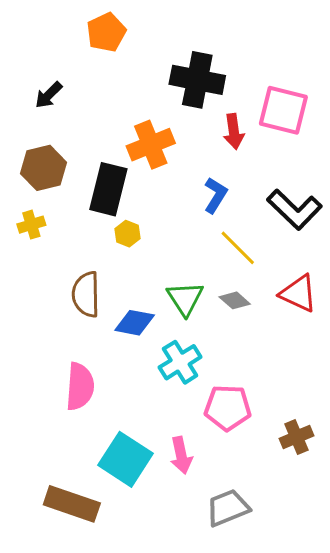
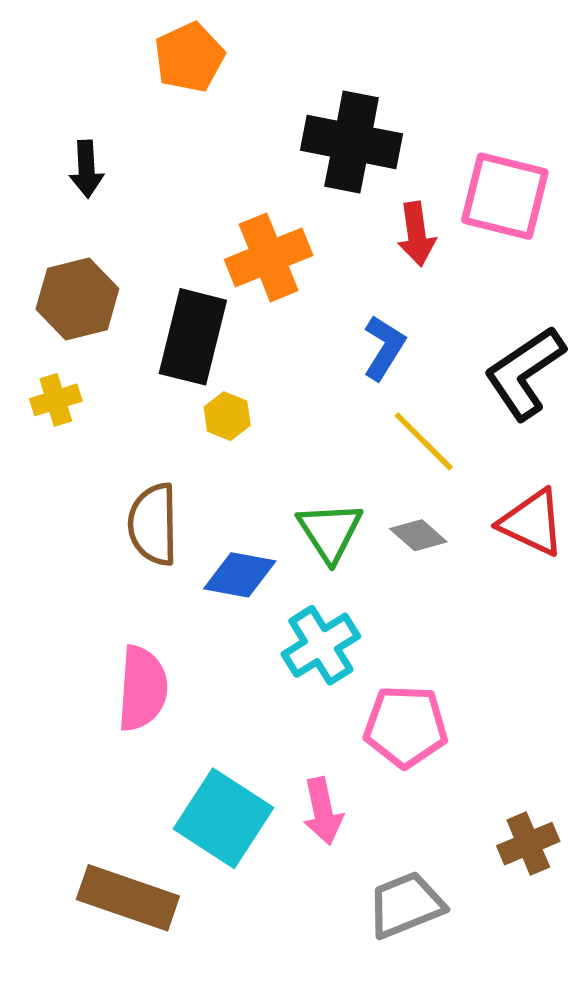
black arrow: (49, 95) -> (86, 169), turned -48
black L-shape: (294, 209) -> (525, 373), turned 102
brown cross: (296, 437) -> (528, 844), moved

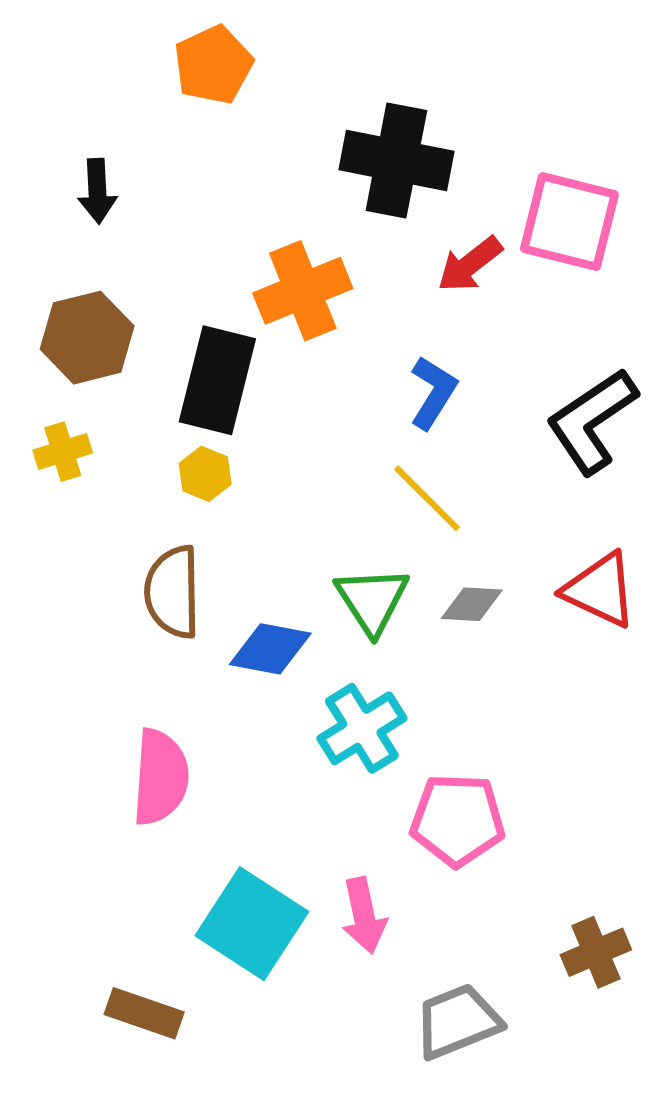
red arrow: (416, 234) -> (470, 264), turned 60
yellow hexagon: (227, 416) -> (205, 474), moved
yellow line: (424, 441) -> (427, 498), moved
gray diamond: (418, 535) -> (472, 604), turned -38
brown rectangle: (128, 898) -> (144, 1013), size x0.7

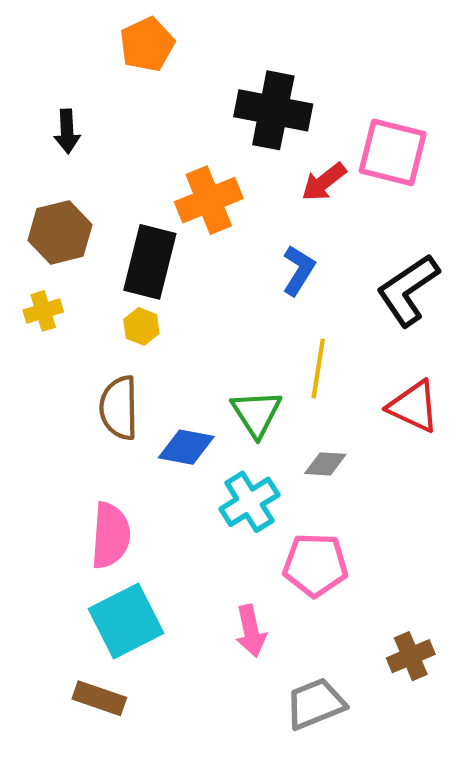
yellow line: (427, 498) -> (318, 369), moved, turned 54
gray diamond: (472, 604) -> (325, 464), moved
cyan square: (252, 924) -> (126, 621), moved, turned 30

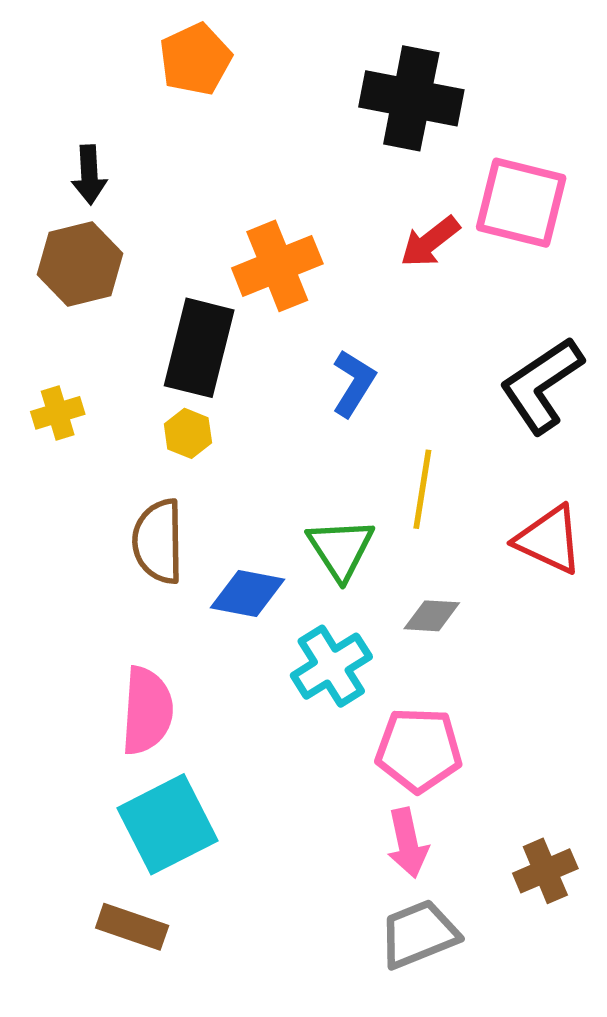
black cross: (273, 110) -> (411, 98), moved
brown hexagon: (60, 232) -> (80, 264), moved
blue L-shape: (299, 270) -> (354, 383), moved
pink arrow: (251, 631) -> (408, 843), moved

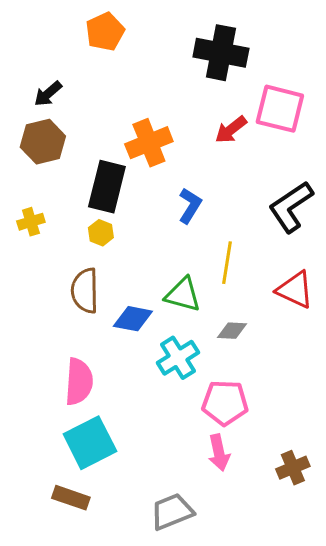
black arrow: (89, 175) -> (48, 94), turned 52
green triangle: (341, 549) -> (183, 295), turned -42
gray trapezoid: (419, 934) -> (172, 512), moved

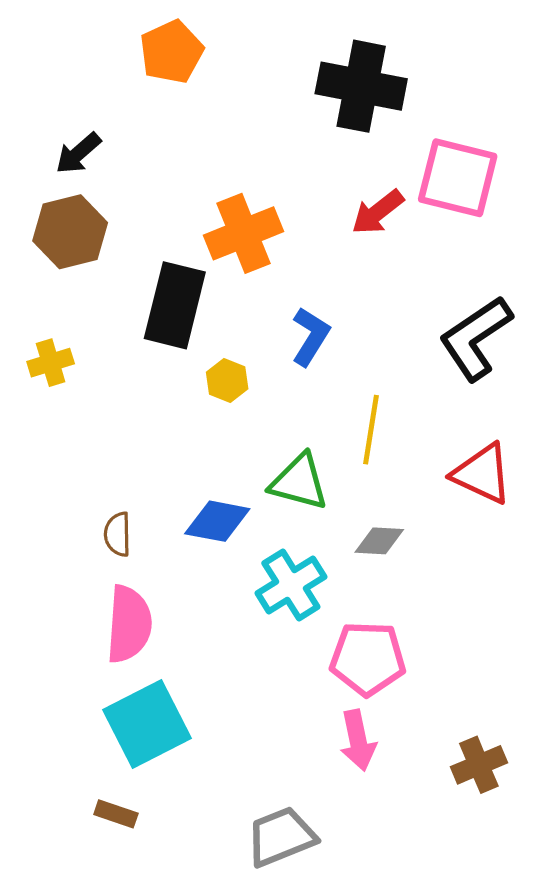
yellow hexagon: (101, 233) -> (227, 381), moved
brown semicircle: (85, 291) -> (118, 534), moved, size x0.6
brown rectangle: (71, 498) -> (116, 814), size x0.7

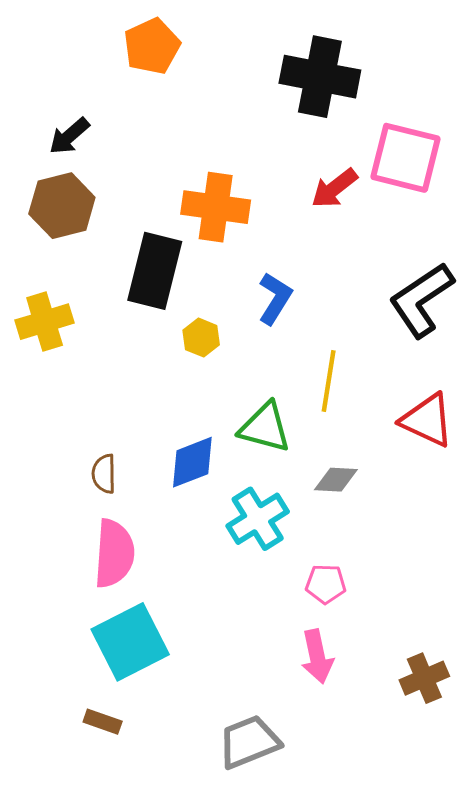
orange cross: (243, 233) -> (216, 207), turned 30
yellow cross: (51, 363) -> (45, 322), size x1.4
blue diamond: (217, 521) -> (192, 462), turned -32
pink pentagon: (368, 659) -> (326, 584), size x0.6

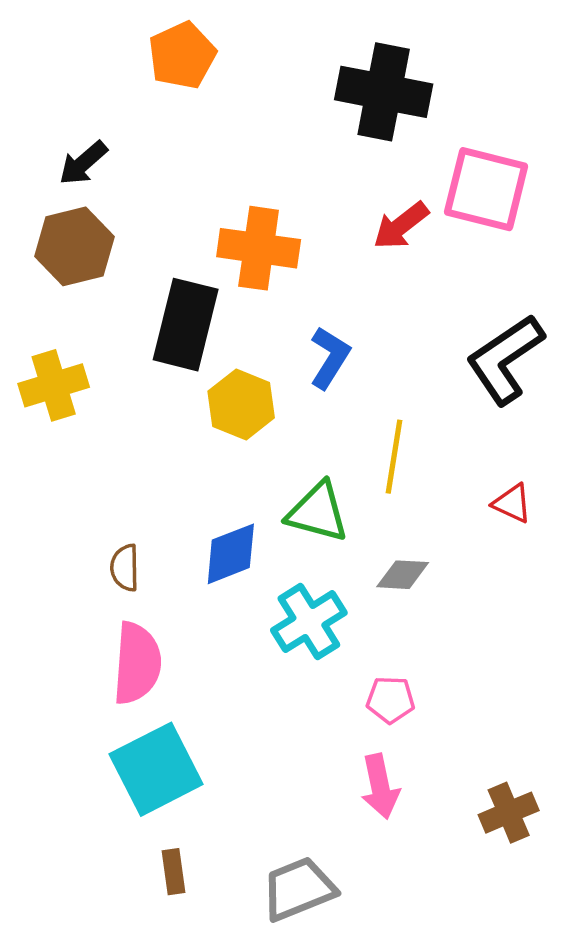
yellow hexagon: (201, 338) -> (241, 404), size x1.5
red triangle: (427, 420) -> (512, 503), size x0.6
brown rectangle: (103, 722) -> (173, 872), moved, turned 63

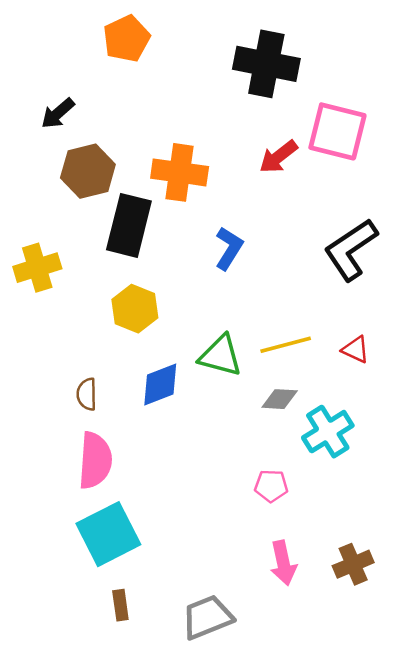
brown hexagon: (74, 246) -> (88, 171), moved
yellow hexagon: (241, 404) -> (135, 309), moved
yellow line: (394, 457) -> (286, 345), moved, turned 66
cyan cross: (309, 622) -> (328, 432), moved
pink arrow: (380, 787) -> (283, 563), moved

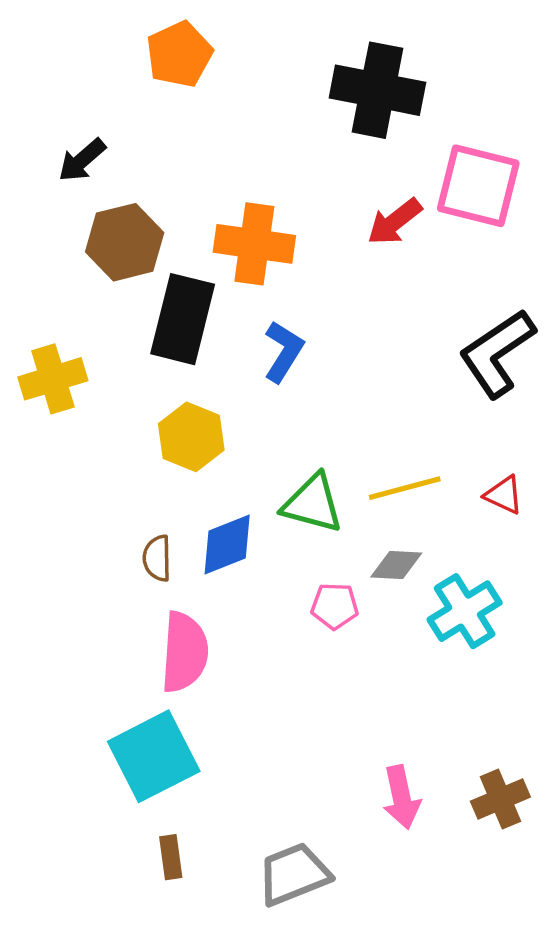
blue L-shape: (229, 248) -> (283, 351), moved
brown semicircle: (87, 394) -> (157, 558), moved
pink semicircle: (95, 461) -> (184, 652), moved
pink pentagon: (271, 486) -> (335, 606), moved

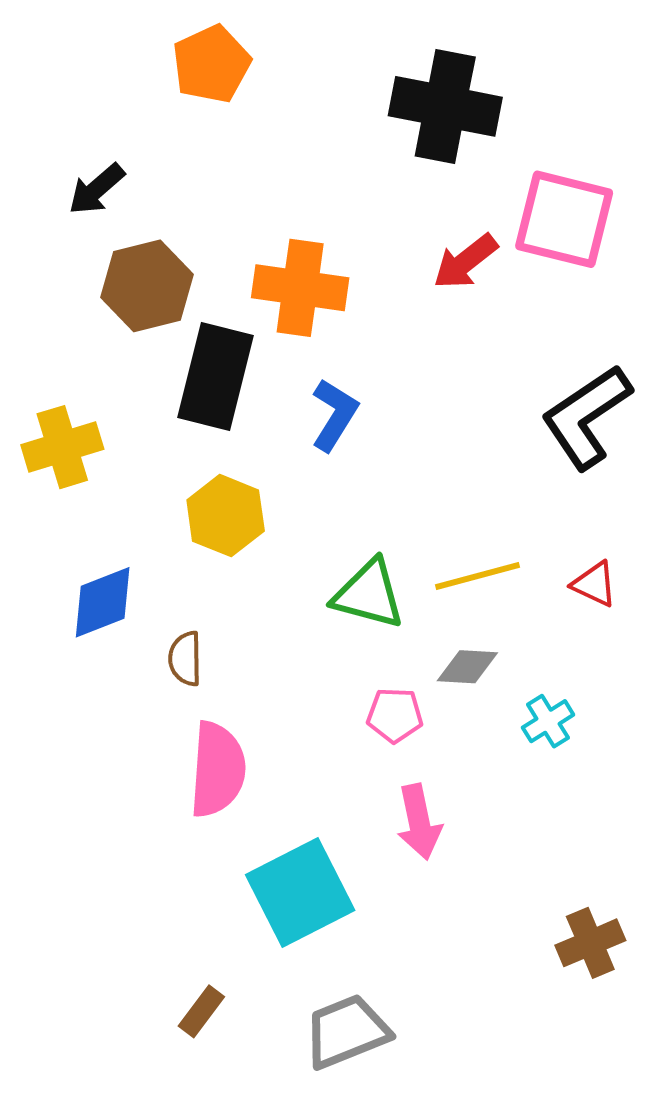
blue diamond: (227, 545) -> (103, 602), moved
cyan cross: (465, 611) -> (548, 721), size x0.6
cyan square: (154, 756) -> (300, 892), moved
pink arrow: (401, 797) -> (419, 822), moved
brown rectangle: (171, 857) -> (201, 1011), turned 45

